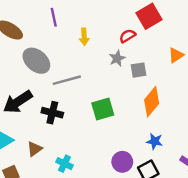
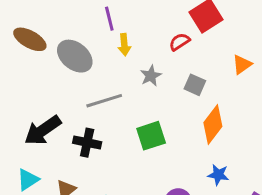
purple line: (54, 17) -> (109, 19), moved
gray star: (117, 58) -> (151, 76), moved
gray ellipse: (36, 61) -> (75, 56), moved
gray square: (138, 70) -> (195, 85), turned 35

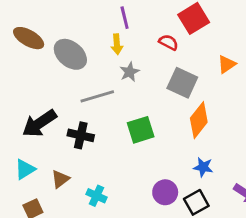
purple line: (109, 19) -> (125, 18), moved
red semicircle: (179, 42) -> (169, 42), turned 60
gray star: (151, 76) -> (130, 72), moved
gray square: (195, 85) -> (182, 83), size x1.5

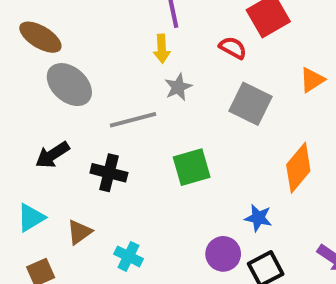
gray ellipse: (70, 54) -> (69, 85), moved
orange diamond: (199, 120) -> (298, 168), moved
black arrow: (39, 123) -> (52, 155), size x0.7
blue star: (203, 167) -> (258, 218), moved

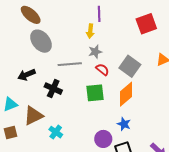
red semicircle: (233, 48) -> (102, 70), moved
orange diamond: (298, 168) -> (126, 94), moved
brown triangle: (79, 232) -> (33, 116), size x1.5

